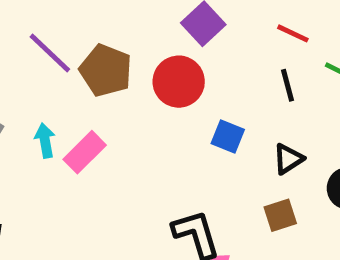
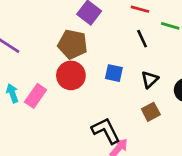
brown pentagon: (106, 70) -> (73, 44), moved
red circle: (179, 82) -> (71, 75), moved

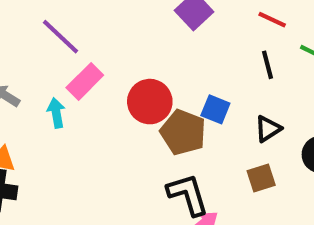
brown pentagon: (73, 44) -> (183, 132), moved
pink rectangle: (36, 96) -> (85, 81), moved

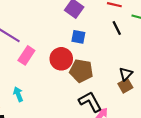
blue square: (215, 109) -> (78, 37), moved
cyan arrow: (56, 113) -> (18, 94), moved
black triangle: (268, 129) -> (126, 74), moved

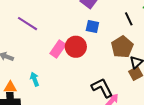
pink rectangle: (26, 55) -> (58, 49), moved
brown pentagon: (81, 71) -> (122, 47), moved, turned 30

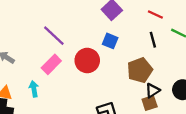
purple line: (28, 24) -> (54, 36), moved
pink rectangle: (58, 49) -> (51, 64), moved

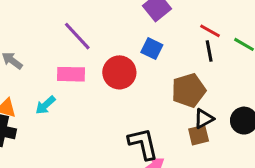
red line: (155, 14) -> (210, 31), moved
pink rectangle: (51, 64) -> (71, 74), turned 42
cyan arrow: (34, 89) -> (45, 105), turned -126

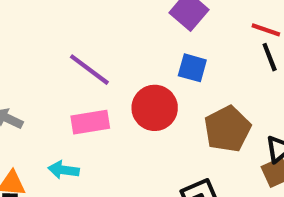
brown pentagon: (189, 90) -> (227, 129), moved
cyan arrow: (45, 105) -> (64, 170), turned 60

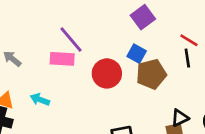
pink rectangle: (90, 122) -> (62, 59), moved
brown pentagon: (227, 129) -> (151, 74), moved

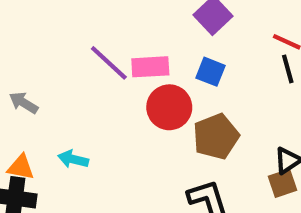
pink rectangle: (62, 59) -> (150, 67), moved
brown pentagon: (151, 74) -> (216, 136), moved

